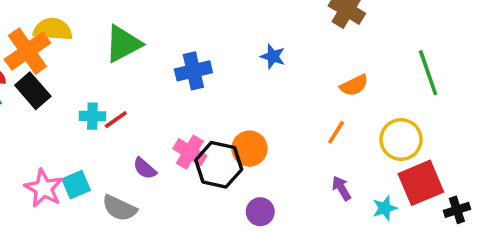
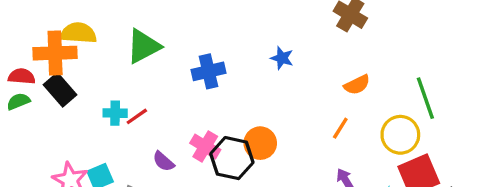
orange cross: (27, 51) -> (55, 53), turned 33
green line: (428, 73) -> (425, 98), moved

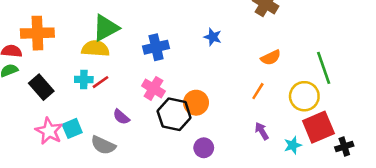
yellow semicircle: (78, 33) -> (95, 49), moved
black rectangle: (60, 90) -> (41, 87), moved
pink cross: (205, 146) -> (153, 88), moved

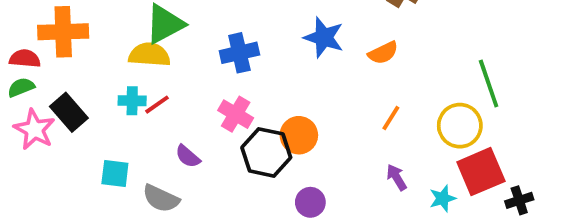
blue star: (213, 37) -> (324, 37), size x1.5
orange semicircle: (271, 58) -> (383, 53), moved
cyan square: (72, 128) -> (115, 174), turned 30
pink star: (49, 131) -> (34, 129), moved

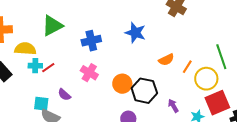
orange semicircle: (383, 53) -> (166, 60), moved
yellow semicircle: (149, 55) -> (25, 49), moved
orange line: (391, 118) -> (187, 67), moved
black hexagon: (266, 152) -> (144, 91), moved
cyan square: (115, 174) -> (41, 104), moved

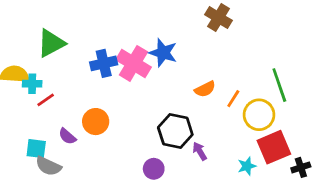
cyan cross: (35, 66) -> (32, 84), moved
pink cross: (89, 73) -> (133, 63), moved, size x1.4
orange circle: (122, 84) -> (96, 122), moved
purple arrow: (173, 106) -> (200, 151), moved

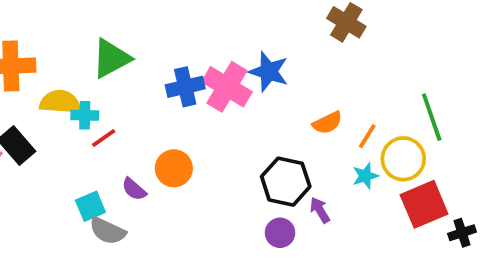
cyan square: (36, 149) -> (90, 206), turned -30
cyan star: (247, 166) -> (365, 176), moved
purple circle: (154, 169) -> (280, 233), moved

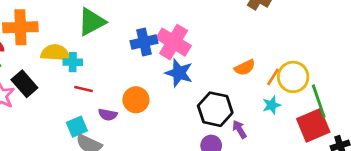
blue star: (269, 72) -> (179, 73), moved
green line: (432, 117) -> (319, 101), moved
red line: (104, 138) -> (84, 89), moved, turned 48
yellow circle: (403, 159) -> (293, 77), moved
purple semicircle: (134, 189) -> (108, 115), turned -30

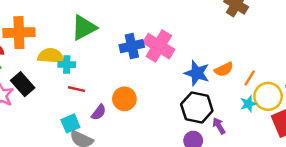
blue star: (179, 73) -> (197, 73), moved
yellow circle: (293, 77) -> (268, 96), moved
purple semicircle: (108, 115) -> (99, 112), turned -63

